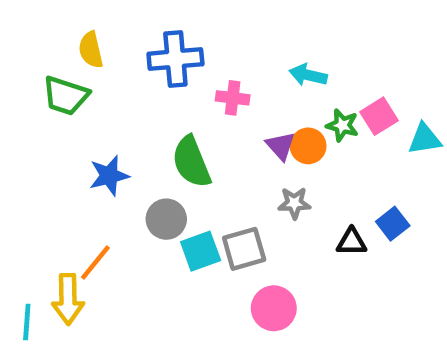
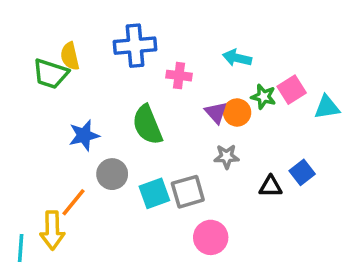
yellow semicircle: (91, 50) -> (70, 56), moved
gray circle: (166, 219) -> (112, 174), moved

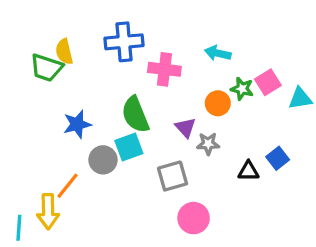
pink cross: (179, 76) -> (164, 69), size x1.4
purple triangle: (216, 112) -> (185, 128), moved
cyan square: (154, 193) -> (129, 147), moved

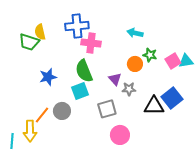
pink cross: (164, 69) -> (91, 43), moved
pink square: (268, 82) -> (173, 61), moved
blue square: (278, 158) -> (172, 98), size x1.5
gray circle: (103, 160) -> (62, 111), moved
black triangle: (248, 171) -> (154, 106), size x1.5

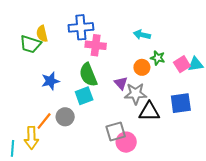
gray star: (129, 89) -> (136, 94), size x1.5
blue square: (172, 98) -> (181, 103), turned 30
black triangle: (154, 106) -> (149, 112), moved
gray square: (107, 109) -> (116, 132), moved

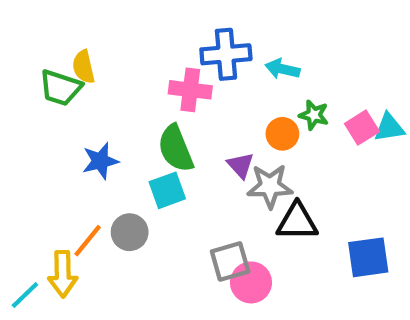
blue cross: (81, 27) -> (226, 54), moved
blue square: (181, 103) -> (368, 257), moved
cyan line: (12, 148) -> (25, 295), turned 42

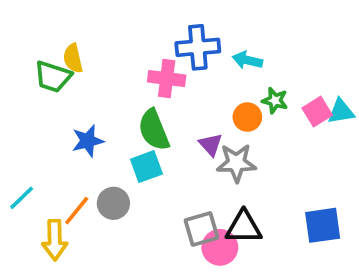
black triangle: (297, 222) -> (244, 227), moved
cyan line: (25, 295) -> (22, 198), moved

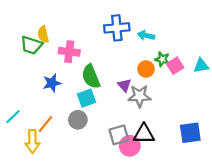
pink cross: (167, 79) -> (69, 52), moved
pink square: (317, 112) -> (175, 66), moved
gray circle: (113, 203) -> (78, 120), moved

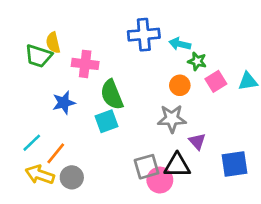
green star: (162, 59) -> (197, 61), moved
purple triangle: (124, 85) -> (197, 141), moved
cyan line: (13, 117) -> (32, 143), moved
gray circle: (78, 120) -> (72, 177), moved
yellow arrow: (32, 141) -> (40, 175), turned 110

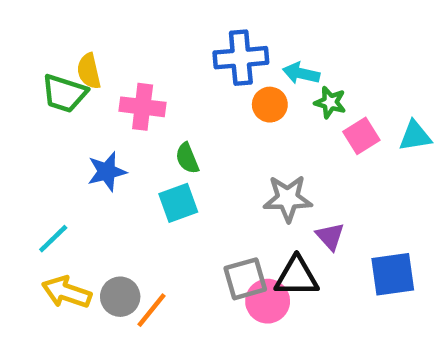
orange circle: (180, 85) -> (270, 105), moved
green semicircle: (112, 95) -> (187, 158), size x0.6
orange line: (56, 153) -> (151, 310), moved

